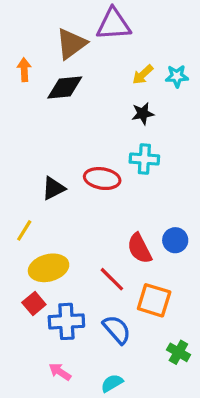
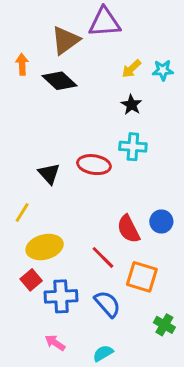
black diamond: (65, 88) -> (60, 81), turned 48
black star: (143, 114) -> (131, 105), turned -30
black triangle: (53, 188) -> (49, 174), turned -45

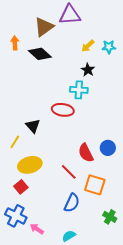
cyan cross: (133, 147) -> (79, 90), moved
black triangle: (49, 174) -> (33, 126), moved
blue cross: (61, 296) -> (16, 216), moved, turned 30
blue semicircle: (107, 304) -> (72, 203), turned 66

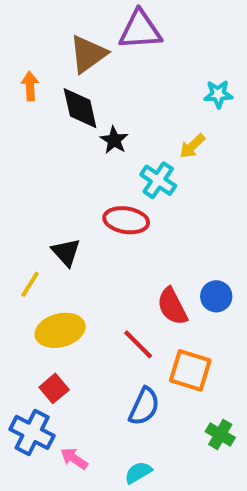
yellow arrow: (88, 46) -> (192, 146), moved
black diamond: (40, 54) -> (80, 108), turned 35
black star: (88, 70) -> (114, 140), moved
cyan cross: (79, 90) -> (158, 180), turned 30
red square: (21, 187) -> (54, 388), moved

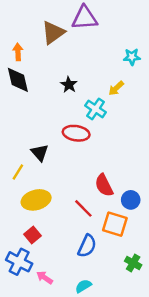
black diamond: (80, 108) -> (18, 80), moved
blue circle: (216, 296) -> (131, 200), moved

